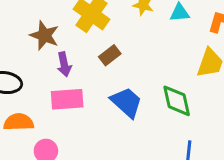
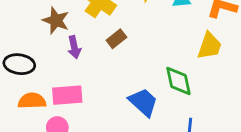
pink rectangle: (67, 99) -> (67, 95), moved
blue trapezoid: (126, 102) -> (143, 102), moved

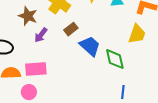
purple arrow: (74, 47) -> (41, 35), turned 49
blue trapezoid: (143, 102) -> (90, 46), moved

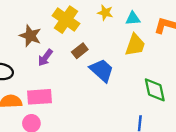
yellow trapezoid: (137, 34) -> (135, 45), moved
green diamond: (115, 59) -> (155, 90), moved

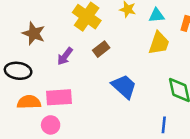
brown star: (30, 36) -> (34, 33), moved
blue trapezoid: (102, 70) -> (124, 86), moved

